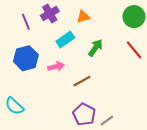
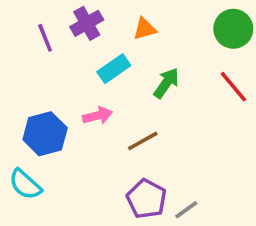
blue hexagon: (26, 58) -> (45, 134), moved

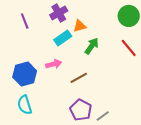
purple cross: (87, 23) -> (59, 13), moved
orange triangle: (145, 29) -> (80, 26), moved
cyan semicircle: (25, 184) -> (25, 105), moved, turned 30

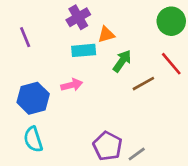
purple line: (25, 21) -> (25, 37), moved
cyan rectangle: (63, 38) -> (84, 50), turned 30
brown line: (79, 78) -> (143, 84), moved

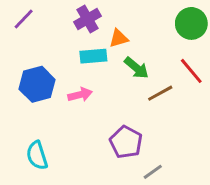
purple line: (25, 37) -> (24, 19), moved, turned 66
green arrow: (122, 61) -> (136, 68), turned 95
blue hexagon: (33, 98) -> (37, 84), moved
purple pentagon: (108, 146) -> (126, 142), moved

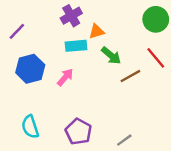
purple line: (24, 19) -> (17, 31), moved
pink arrow: (80, 95) -> (65, 77), turned -36
purple pentagon: (126, 142) -> (78, 132), moved

